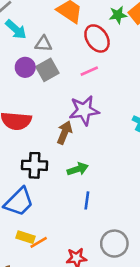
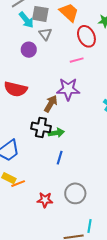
gray triangle: (43, 44) -> (45, 34), turned 40
gray square: (47, 70) -> (40, 14), moved, turned 30
black cross: (35, 165) -> (41, 127), moved

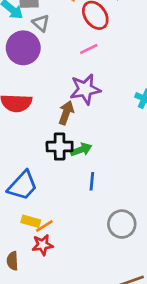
purple circle: (29, 50) -> (23, 48), size x1.6
red star: (45, 200) -> (42, 245), moved

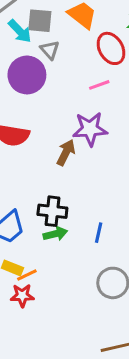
black cross: (60, 147) -> (52, 211), moved
green arrow: (81, 150) -> (55, 234), moved
blue line: (92, 181) -> (99, 233), moved

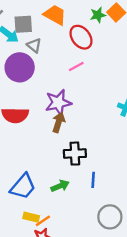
purple star: (90, 129) -> (58, 103), moved
black cross: (52, 211) -> (75, 154), moved

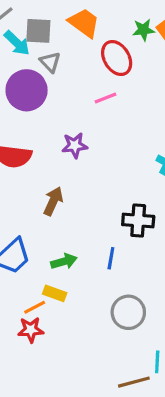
purple star: (58, 103) -> (75, 145), size x0.7
brown arrow: (59, 122) -> (53, 201), moved
black cross: (75, 154) -> (138, 220), moved
yellow rectangle: (31, 217) -> (55, 293), moved

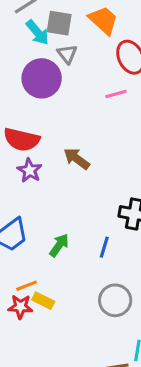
purple star: (75, 145) -> (30, 170), moved, turned 30
brown arrow: (53, 201) -> (77, 159), moved, turned -84
green arrow: (64, 261) -> (59, 245), turned -45
yellow rectangle: (55, 293) -> (43, 301), moved

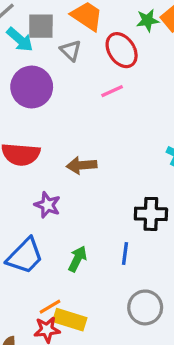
gray triangle: (67, 54) -> (71, 51), moved
brown arrow: (77, 159) -> (82, 165), turned -32
purple star: (30, 170) -> (47, 205), moved
yellow rectangle: (43, 301) -> (70, 320), size x1.4

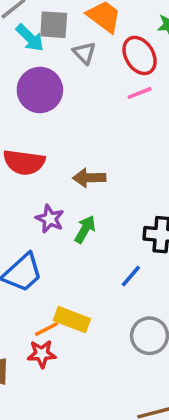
pink line: (112, 91) -> (140, 93), moved
blue line: (125, 253) -> (131, 276), turned 30
green arrow: (77, 259) -> (85, 229), moved
yellow rectangle: (70, 320) -> (72, 320), moved

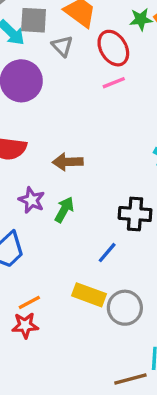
yellow rectangle: (72, 320) -> (89, 295), moved

